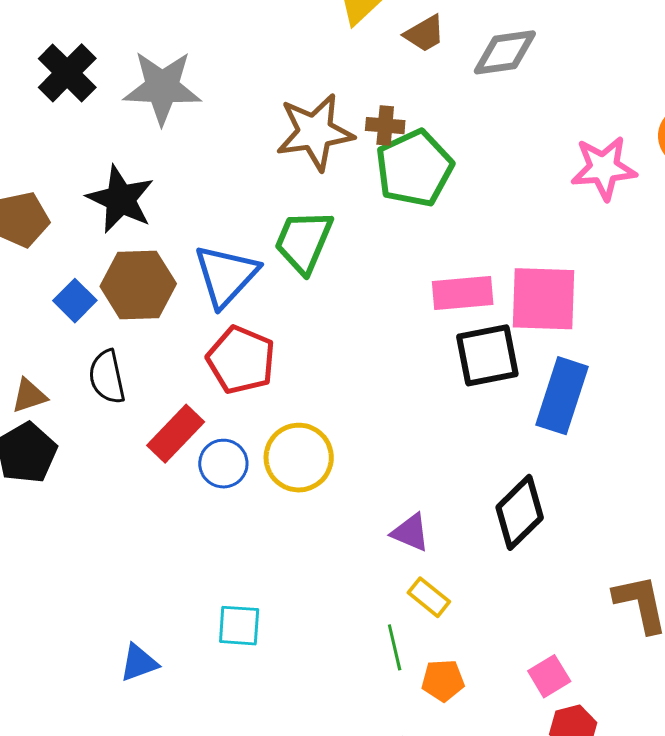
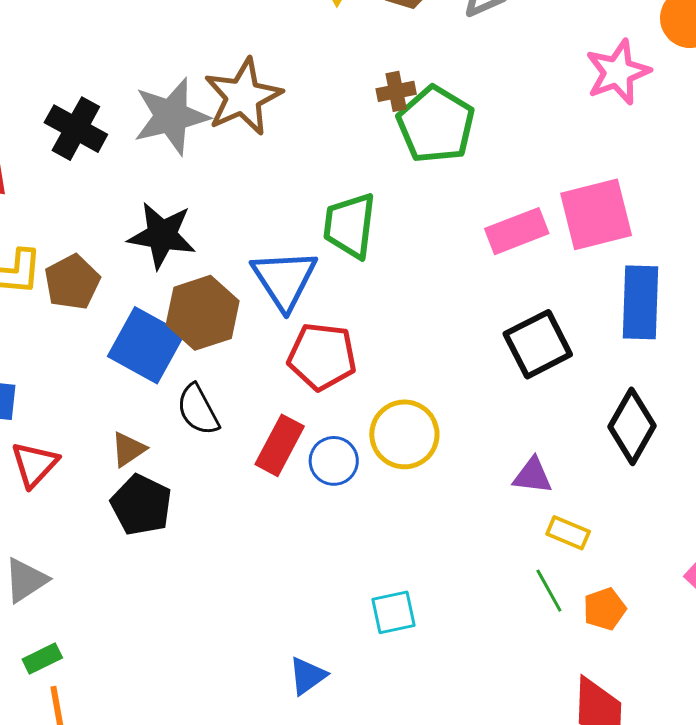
brown star: (315, 132) -> (243, 97), moved
blue square: (75, 301) -> (146, 345), size x1.8
black square: (487, 355) -> (538, 344), moved

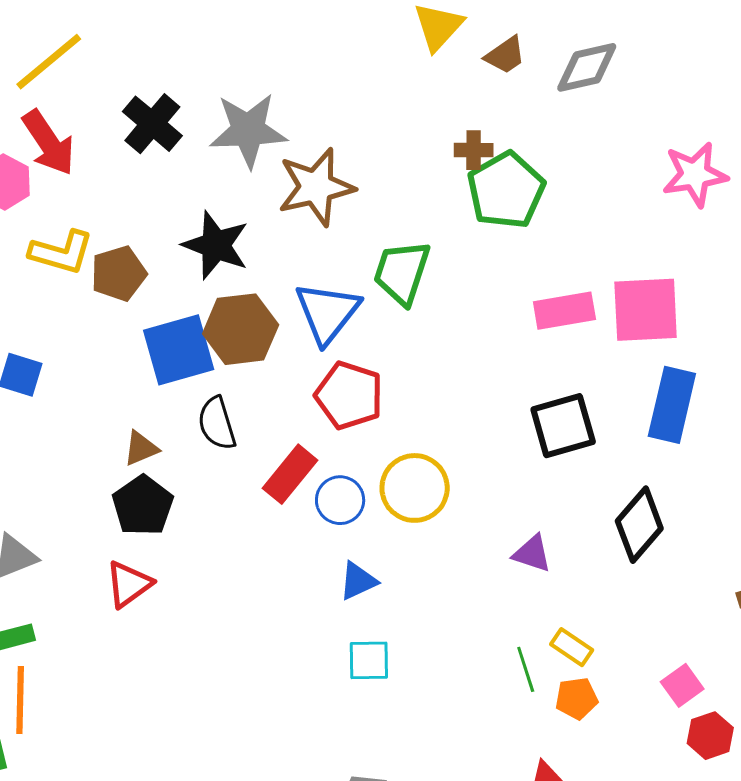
brown star: (243, 97) -> (316, 187), moved
blue square: (146, 345) -> (179, 350), turned 34
red triangle: (35, 464) -> (129, 584), moved
yellow rectangle: (568, 533) -> (572, 647), moved
blue triangle: (307, 676) -> (358, 581), moved

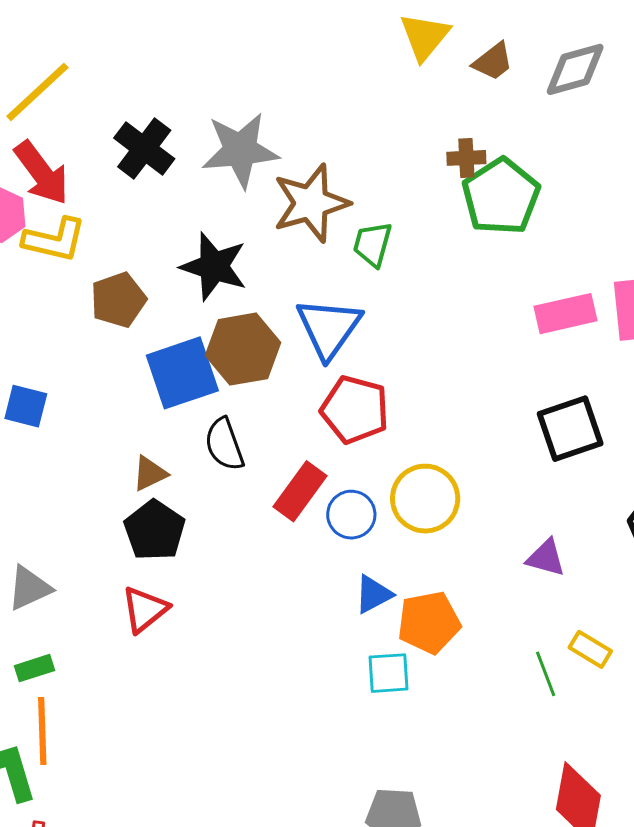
yellow L-shape: (61, 252) -> (54, 240), moved
green trapezoid: (402, 272) -> (373, 244), moved, size x0.7
orange pentagon: (577, 698) -> (429, 623), moved, size x1.5

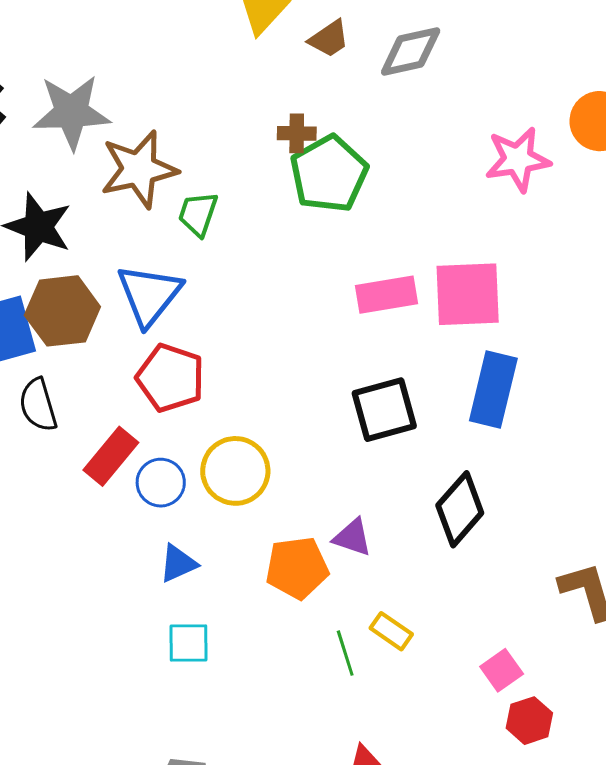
orange pentagon: (429, 623) -> (297, 568), moved

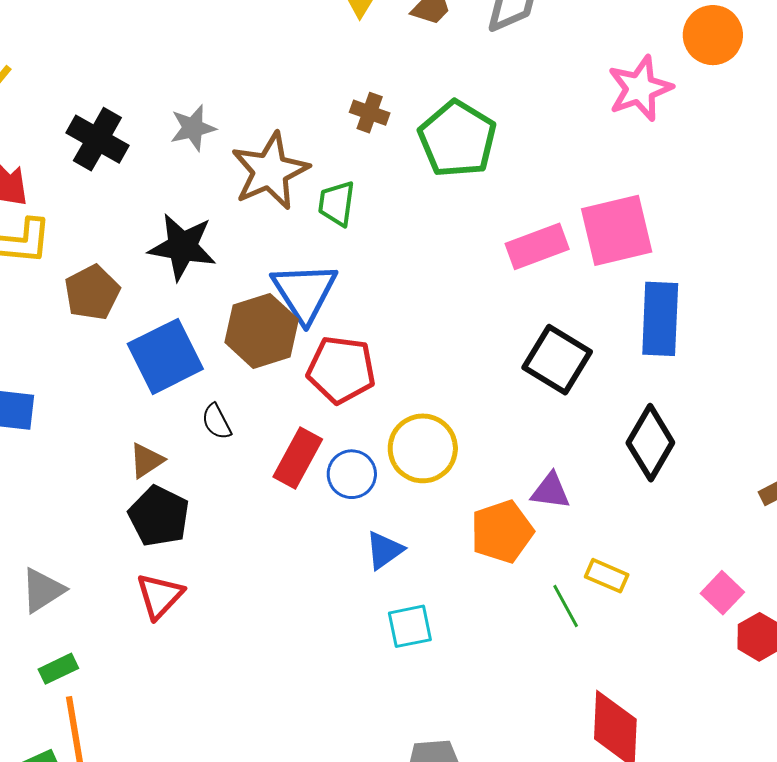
gray star: (71, 112) -> (193, 128), size x0.6
brown cross: (297, 133) -> (370, 113), moved, turned 30
brown hexagon: (62, 311) -> (262, 331), moved
black semicircle: (38, 405) -> (217, 422), size x0.7
black square: (384, 410) -> (557, 360), turned -32

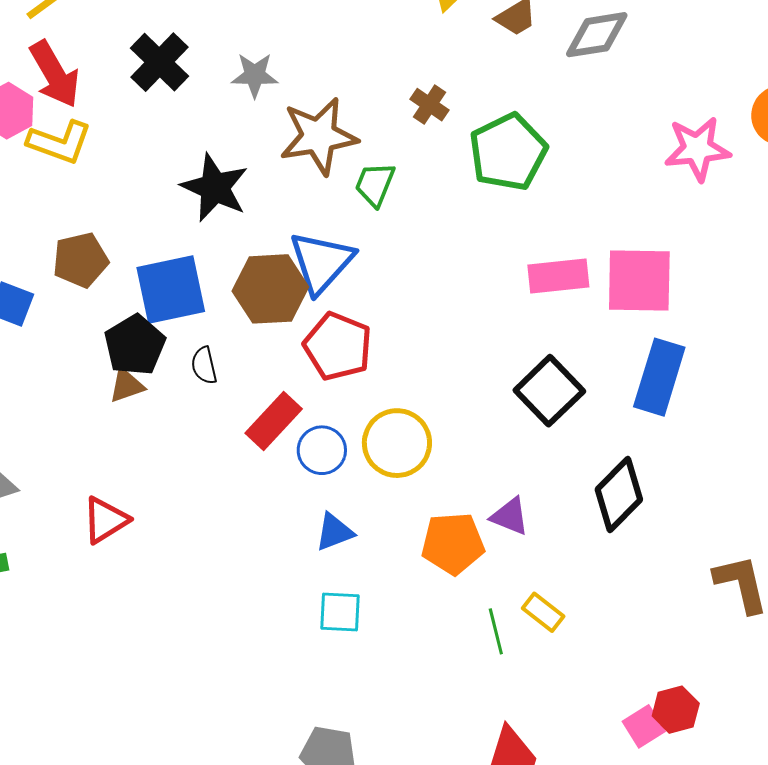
brown pentagon: (92, 293) -> (80, 260), moved
black pentagon: (159, 516) -> (135, 345), moved
pink square: (722, 593) -> (644, 726), moved

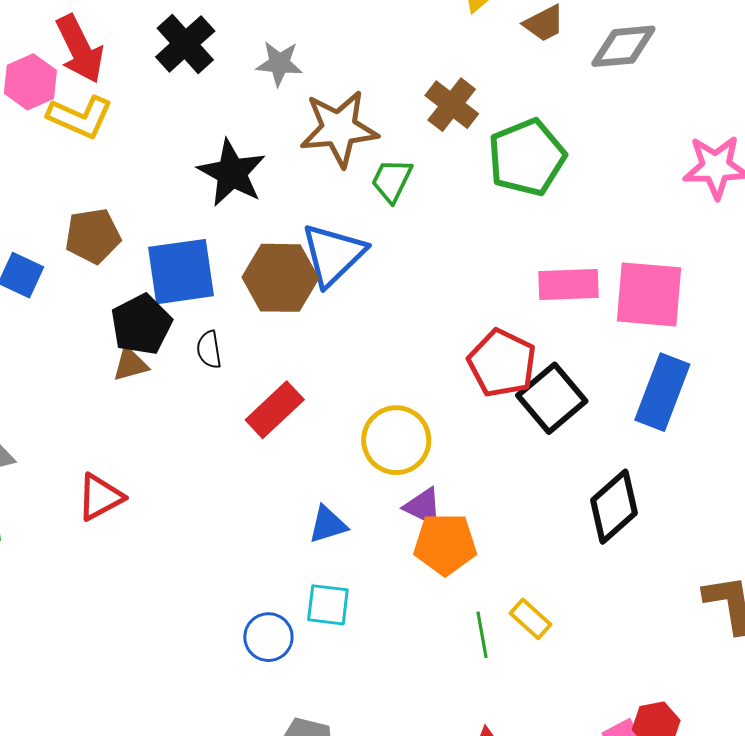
brown cross: (430, 105) -> (452, 105), size x1.4
red pentagon: (338, 346) -> (502, 363), moved
blue circle: (322, 450) -> (268, 637), moved
purple triangle: (510, 516) -> (423, 507), moved

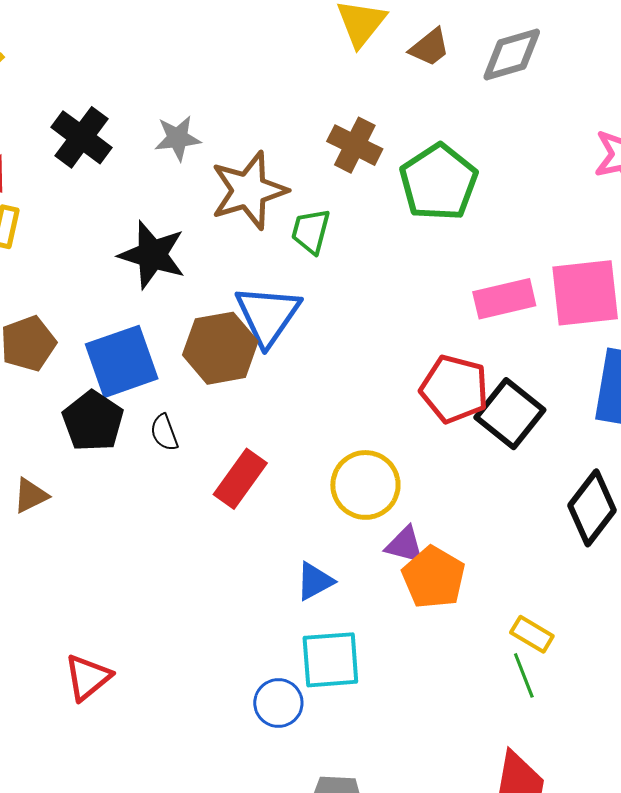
brown triangle: (130, 364) -> (31, 496), moved
red triangle: (100, 497) -> (88, 677), moved
orange pentagon: (445, 544) -> (434, 577), turned -30
cyan square: (328, 605) -> (330, 660), size x1.4
green line: (482, 635) -> (524, 675), moved

